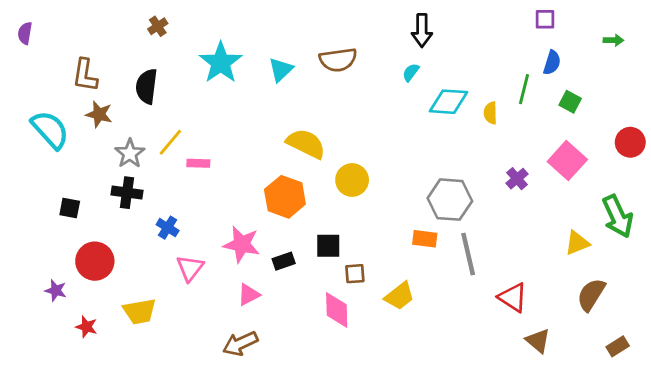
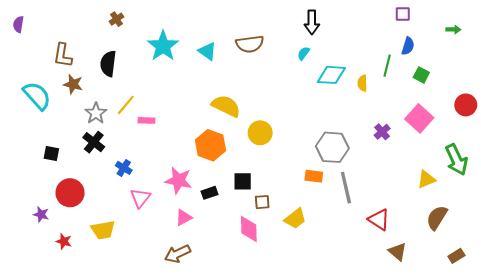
cyan triangle: (281, 70) -> (207, 51), turned -42
black cross: (127, 193) -> (94, 142), turned 30

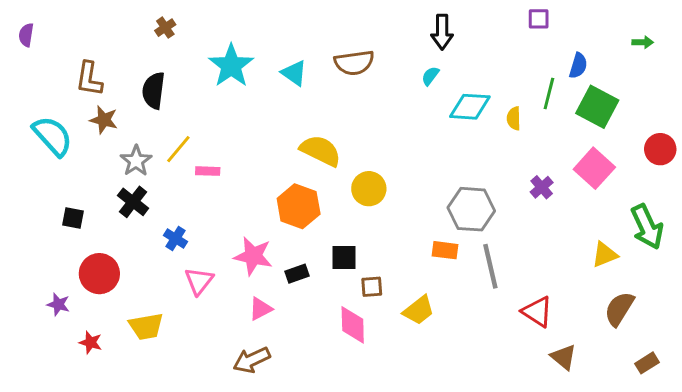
purple square: (403, 14) -> (539, 19), moved
green square: (421, 75) -> (597, 107), size x1.8

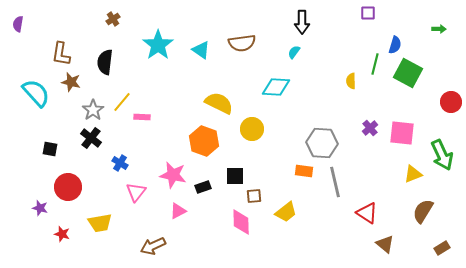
cyan diamond: (470, 107) -> (276, 87), moved
pink square: (594, 168) -> (402, 133), moved, turned -36
brown arrow: (252, 360) -> (153, 246), moved

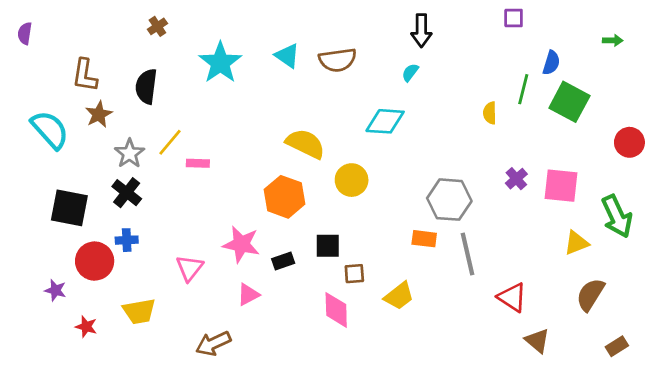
cyan triangle: (201, 50) -> (287, 56), moved
brown star: (71, 82) -> (99, 114), turned 30
black square: (50, 149) -> (69, 208), size x1.8
blue cross: (120, 163) -> (127, 240), moved, turned -35

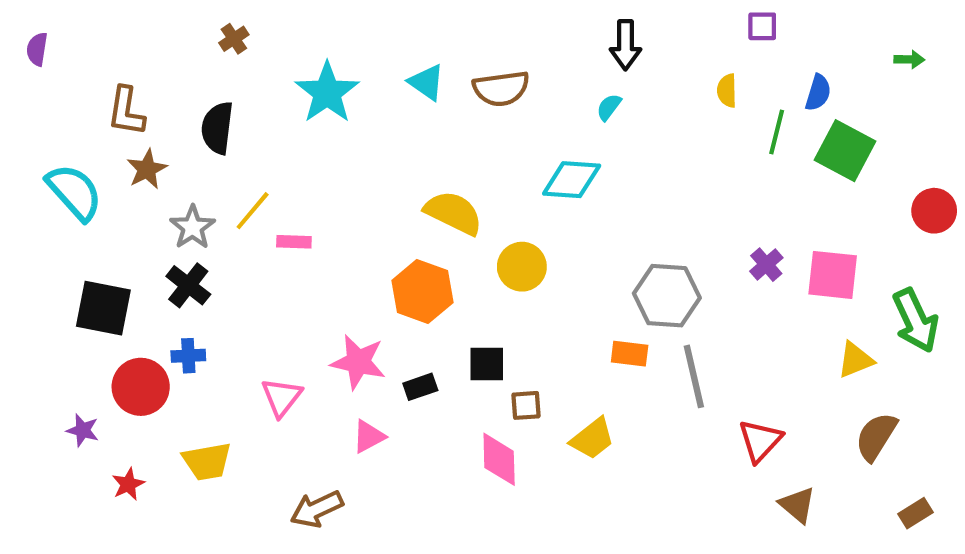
yellow semicircle: (490, 113) -> (727, 91), moved
red triangle: (512, 297) -> (760, 441), turned 40
red star: (86, 327) -> (128, 484), turned 30

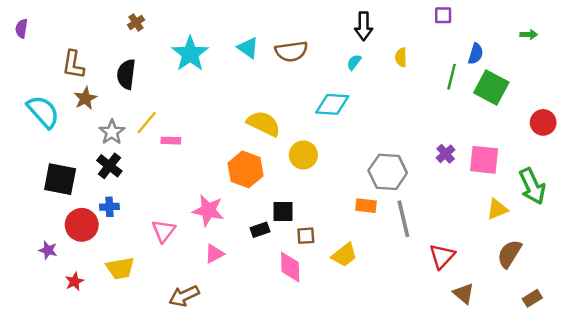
yellow semicircle: (727, 91) -> (401, 57), moved
black rectangle: (420, 387) -> (260, 230), moved

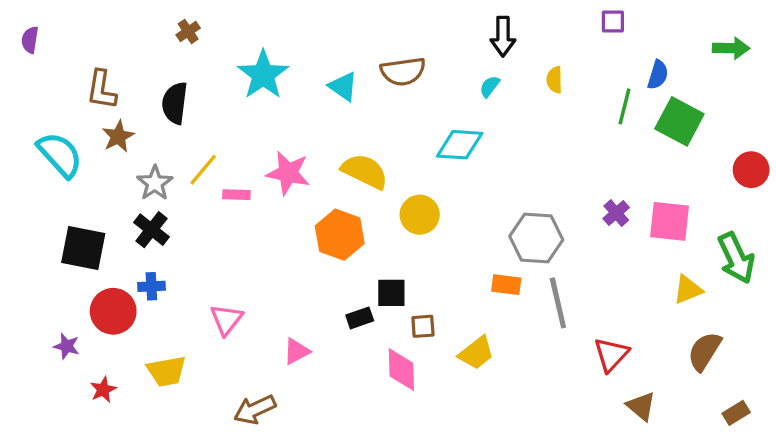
green arrow: (529, 34) -> (731, 48), size x1.5
cyan triangle: (248, 48) -> (343, 86), moved
pink star: (208, 210) -> (288, 173), moved

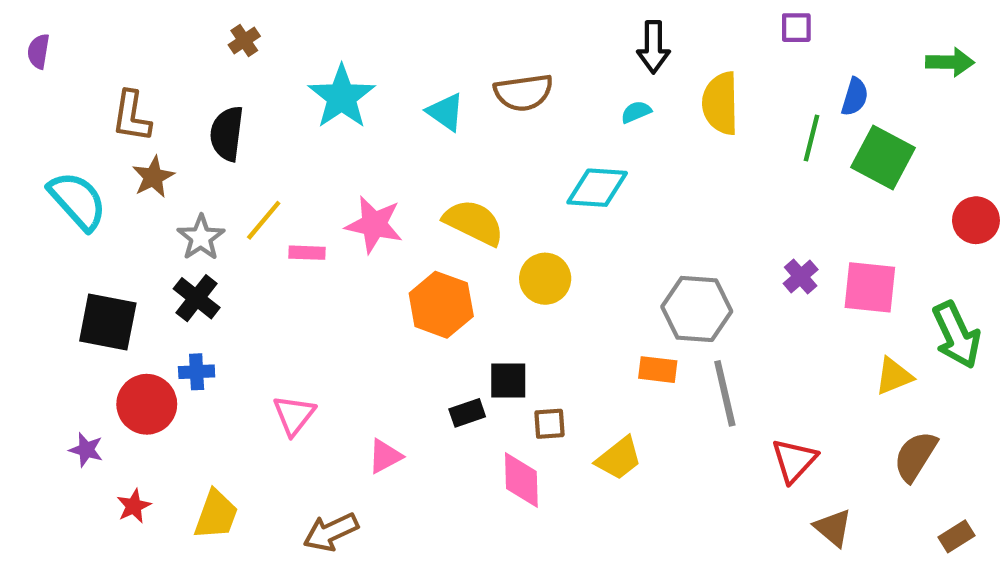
yellow semicircle: (555, 80) -> (721, 103), size x1.8
cyan semicircle: (490, 86) -> (636, 112), turned 30
yellow trapezoid: (166, 371) -> (216, 515), moved, turned -60

